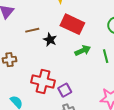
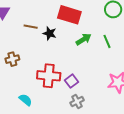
brown line: (32, 30) -> (31, 27), turned 32

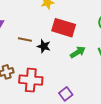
red cross: (49, 76) -> (31, 80), moved

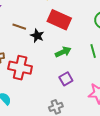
green arrow: (78, 52) -> (63, 52), moved
purple square: (66, 94) -> (66, 79), moved

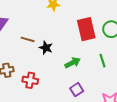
red rectangle: (59, 20) -> (86, 29), moved, turned 55
red cross: (20, 68) -> (30, 80), size x0.7

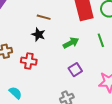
brown line: (28, 39) -> (44, 17), moved
black star: (46, 48) -> (38, 34), moved

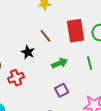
brown line: (44, 17) -> (45, 36), moved, turned 32
red cross: (29, 61) -> (16, 78), turned -35

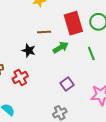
brown line: (45, 36) -> (44, 32), turned -48
green arrow: (60, 63) -> (61, 47), moved

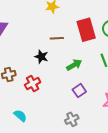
green arrow: (61, 47) -> (74, 65), moved

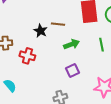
brown line: (57, 38) -> (58, 24), moved
red cross: (33, 84) -> (27, 56), turned 35

